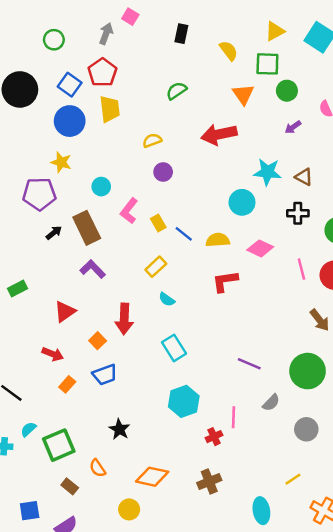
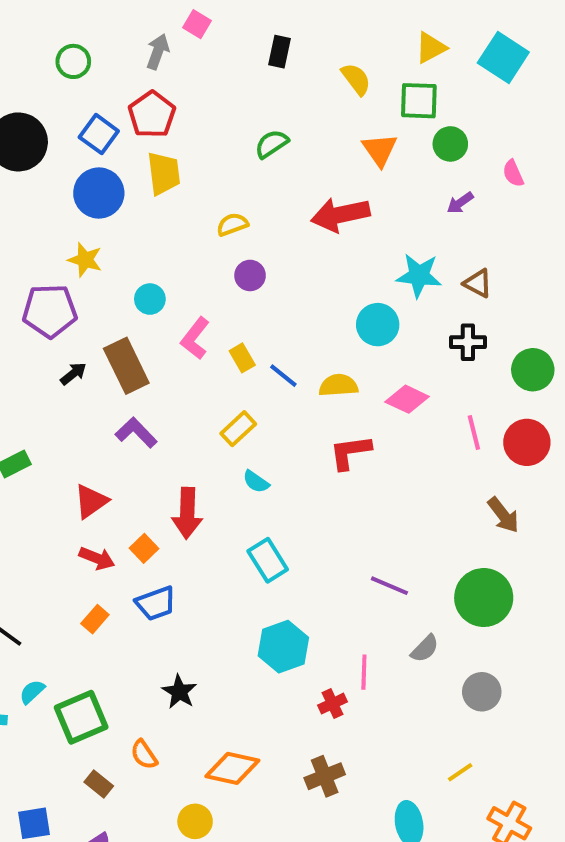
red arrow: (53, 354) -> (97, 558), moved

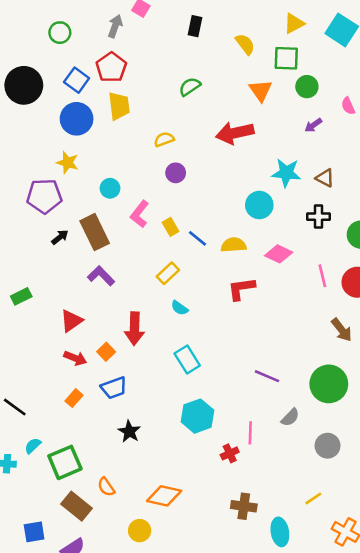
black star: (179, 692) -> (129, 432), moved
brown cross: (325, 776) -> (244, 506), moved, turned 30
brown rectangle: (99, 784) -> (77, 506), size x1.6

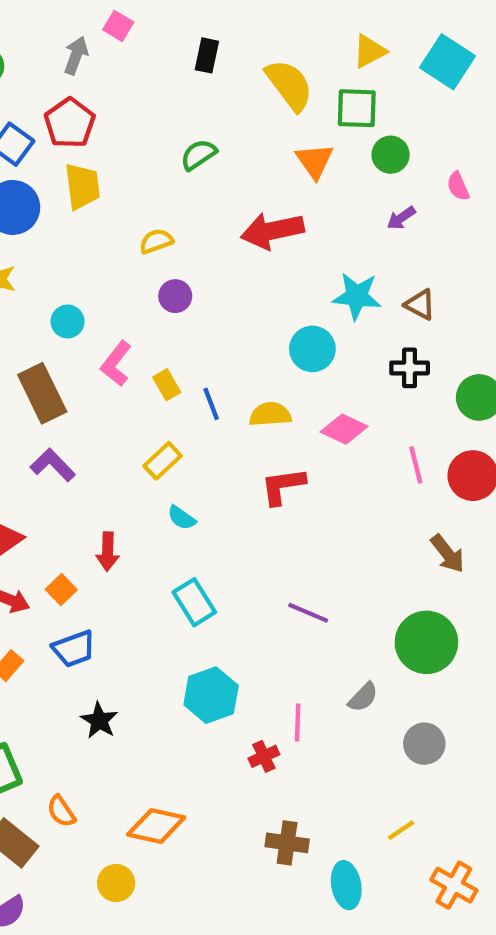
yellow semicircle: (245, 44) -> (289, 85), size x1.5
blue line: (198, 238) -> (211, 404), turned 30
red arrow: (134, 329) -> (108, 552), size x0.7
purple line: (267, 376) -> (308, 613), moved

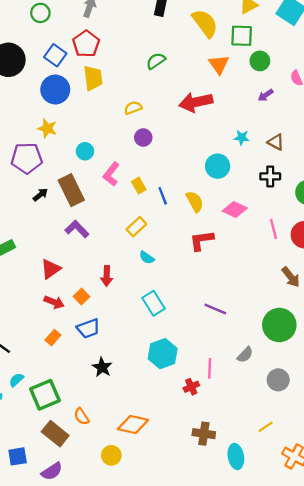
cyan star: (357, 296) -> (242, 138), size x0.6
yellow semicircle: (270, 414) -> (195, 202), turned 65

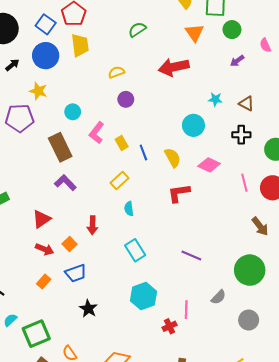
black arrow: (40, 195) -> (12, 65), moved
cyan semicircle: (147, 258) -> (129, 209), turned 48

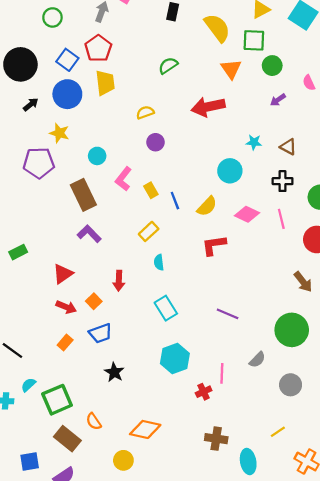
yellow semicircle: (173, 158) -> (207, 206), turned 72
pink line: (244, 183) -> (281, 219), moved

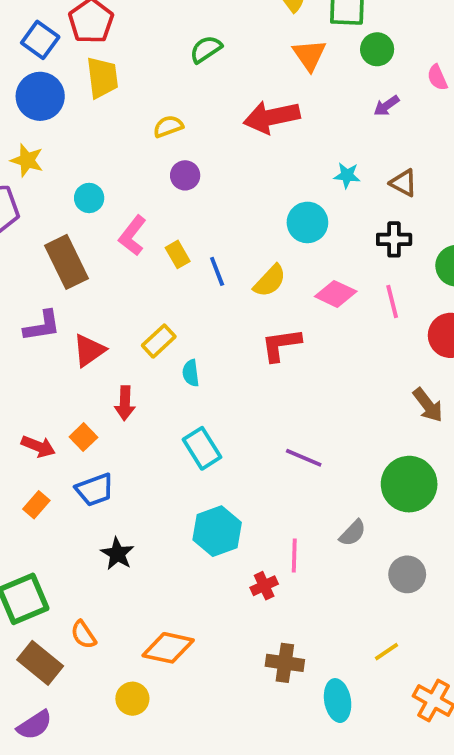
yellow rectangle: (149, 231) -> (159, 341), moved
purple L-shape: (89, 234) -> (42, 326), moved, turned 125
red triangle: (63, 274) -> (89, 350), moved

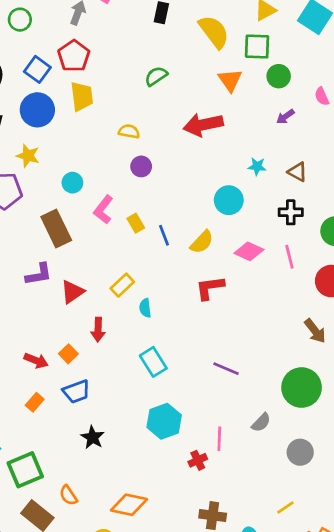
yellow semicircle: (168, 126) -> (129, 131), turned 30

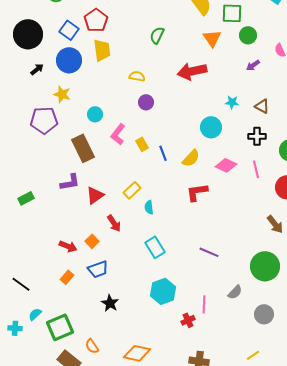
green semicircle: (156, 76) -> (157, 35), turned -30
red arrow: (98, 330) -> (114, 223), turned -36

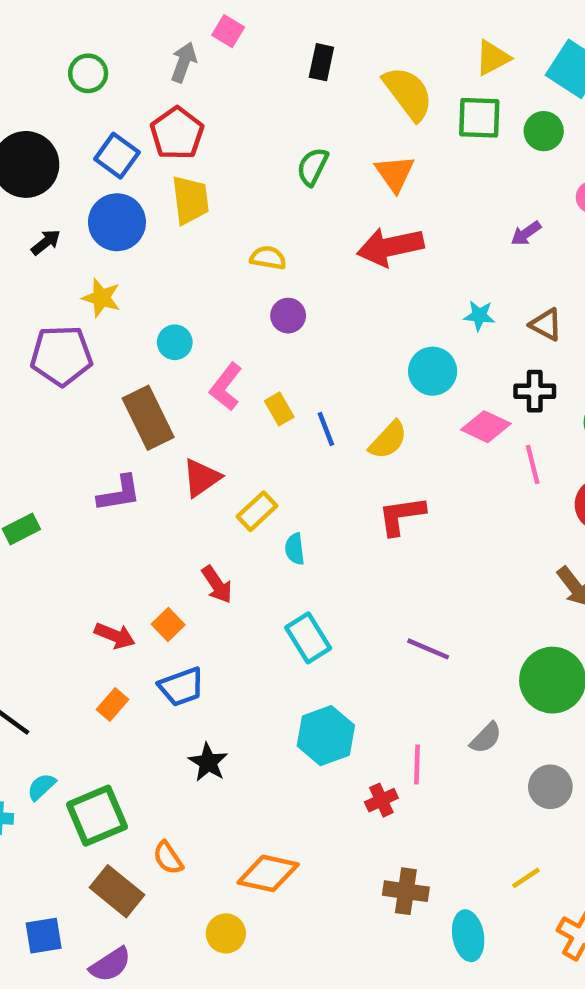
green circle: (248, 35) -> (544, 131), moved
orange triangle: (212, 38) -> (395, 173), moved
pink diamond: (226, 165) -> (486, 427), moved
red triangle: (95, 195) -> (201, 478), moved

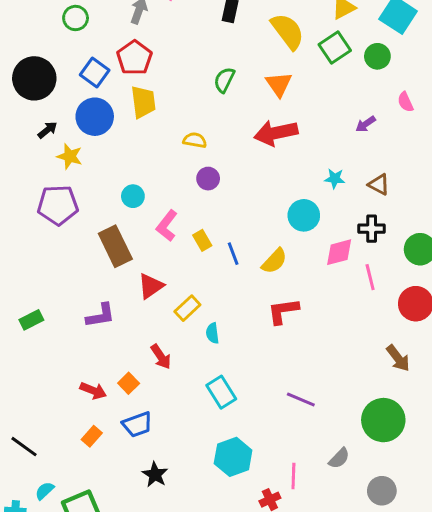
green square: (479, 118) -> (335, 47), turned -36
yellow star: (101, 298) -> (70, 156), moved
pink diamond: (486, 427) -> (339, 252), turned -40
purple L-shape: (119, 493) -> (101, 315), moved

